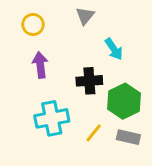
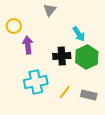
gray triangle: (85, 16) -> (50, 10), moved
yellow circle: (33, 24) -> (14, 26), moved
green hexagon: (124, 101) -> (87, 57), moved

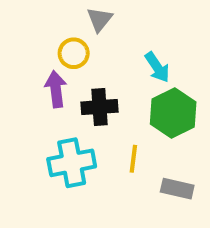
yellow circle: (14, 26) -> (74, 53), moved
black cross: (62, 56) -> (100, 107), moved
yellow line: (65, 92) -> (133, 159), moved, turned -32

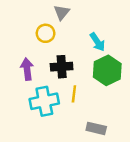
purple arrow: (56, 89) -> (27, 69), moved
yellow line: (133, 159) -> (74, 94), moved
gray rectangle: (177, 189) -> (96, 128), moved

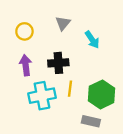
gray triangle: (62, 12) -> (63, 23), moved
yellow circle: (46, 33) -> (24, 31), moved
green hexagon: (107, 70) -> (101, 94), moved

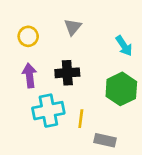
cyan arrow: (92, 40) -> (124, 46), moved
yellow line: (70, 89) -> (81, 119), moved
green hexagon: (101, 94) -> (121, 89), moved

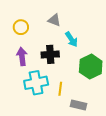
gray triangle: (73, 27) -> (54, 20), turned -48
cyan arrow: (124, 46) -> (71, 39), moved

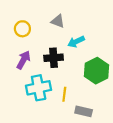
cyan arrow: (71, 39) -> (76, 42), turned 98
purple arrow: (22, 56) -> (23, 60), turned 36

